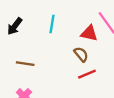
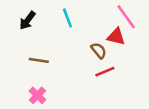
cyan line: (52, 24) -> (67, 18), turned -30
red triangle: (89, 33) -> (116, 37), moved

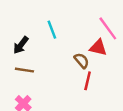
black arrow: (27, 20) -> (21, 45), moved
red line: (105, 72) -> (88, 81), turned -54

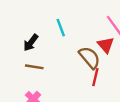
red triangle: (98, 47) -> (106, 45), turned 36
brown semicircle: (82, 61) -> (90, 58), size x1.5

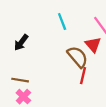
cyan line: (61, 28) -> (62, 21), moved
brown line: (34, 67) -> (20, 80), moved

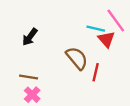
cyan line: (62, 21) -> (96, 29), moved, turned -56
brown semicircle: (78, 57) -> (77, 58), moved

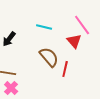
cyan line: (96, 29) -> (44, 27), moved

